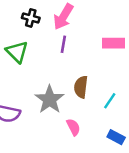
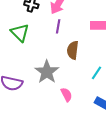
brown semicircle: (81, 87) -> (73, 50), moved

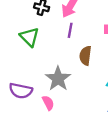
pink semicircle: (66, 95) -> (48, 103), moved

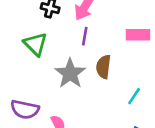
gray star: (58, 79) -> (70, 73), moved

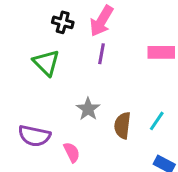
brown semicircle: (103, 67) -> (122, 125), moved
gray star: (70, 73) -> (88, 109), moved, size x0.7

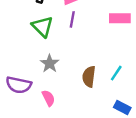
green triangle: (46, 63) -> (42, 27), moved
gray star: (88, 109) -> (50, 63), moved

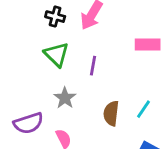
purple line: (72, 19) -> (93, 66), moved
purple semicircle: (19, 85) -> (28, 123), turned -30

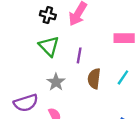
cyan line: (143, 109) -> (123, 77), moved
brown semicircle: (111, 113) -> (94, 79), moved

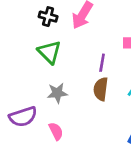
purple line: (79, 55) -> (102, 63), moved
gray star: (56, 82) -> (57, 93), turned 30

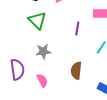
brown semicircle: (101, 89) -> (76, 70), moved
purple semicircle: (23, 117) -> (17, 69), turned -80

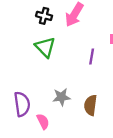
gray star: (43, 51) -> (61, 97), moved
pink semicircle: (42, 80) -> (43, 121), moved

